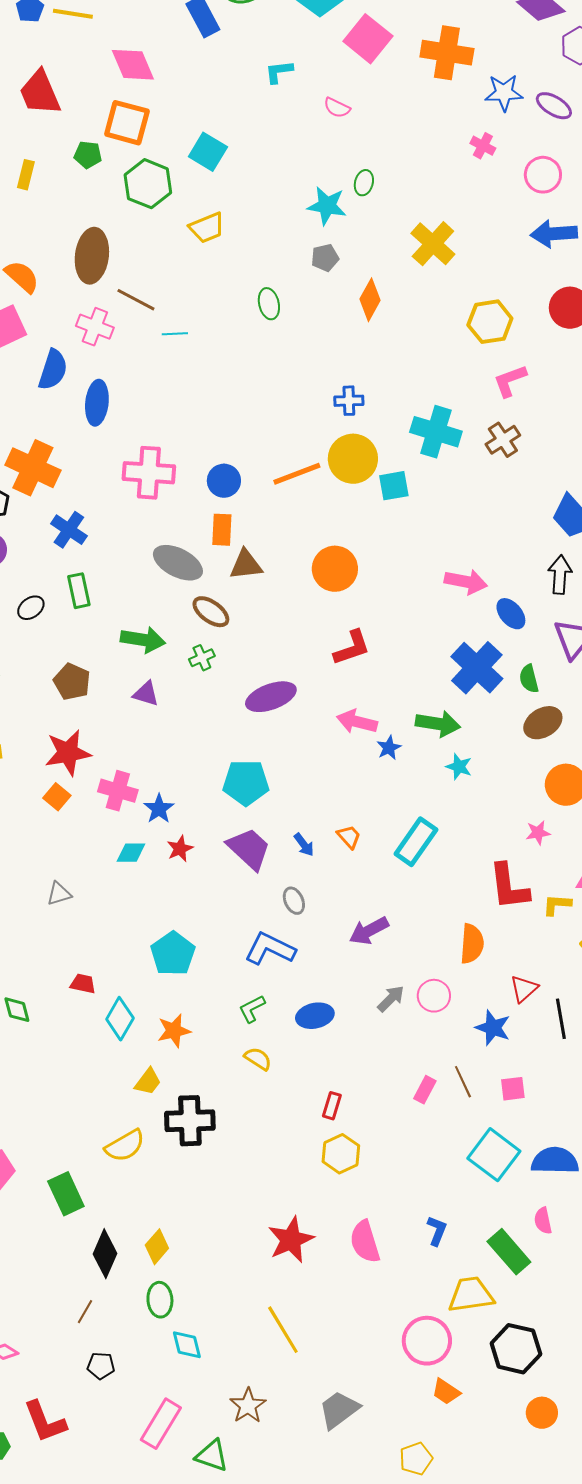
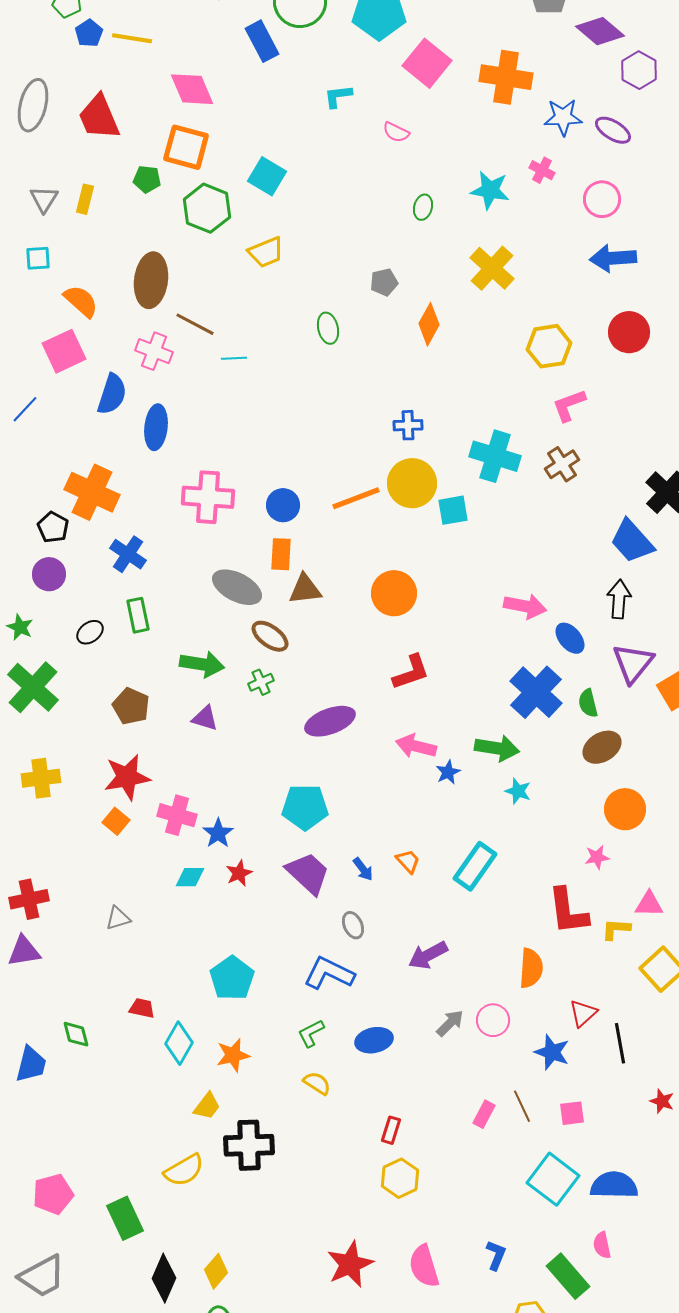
cyan star: (327, 206) -> (490, 190), moved

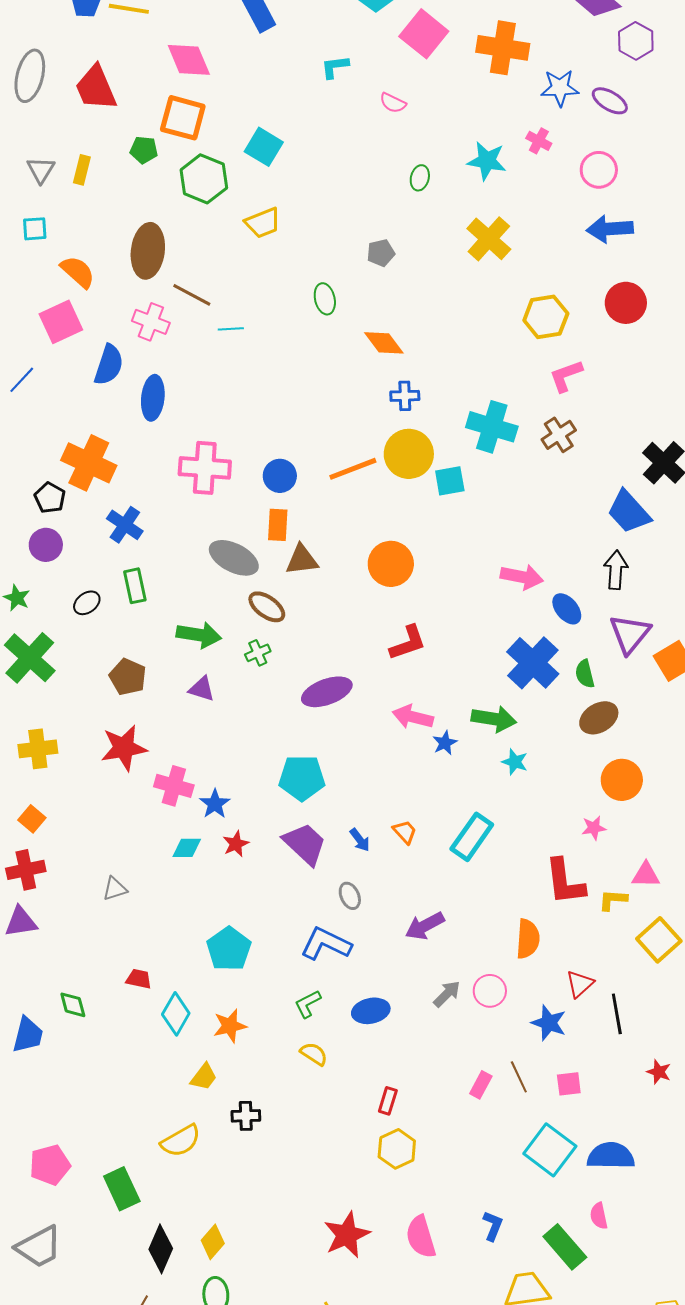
orange diamond: (429, 324) -> (384, 343), moved, turned -66
orange square: (116, 821) -> (32, 819), moved
black cross: (249, 1145) -> (246, 1116), size x0.6

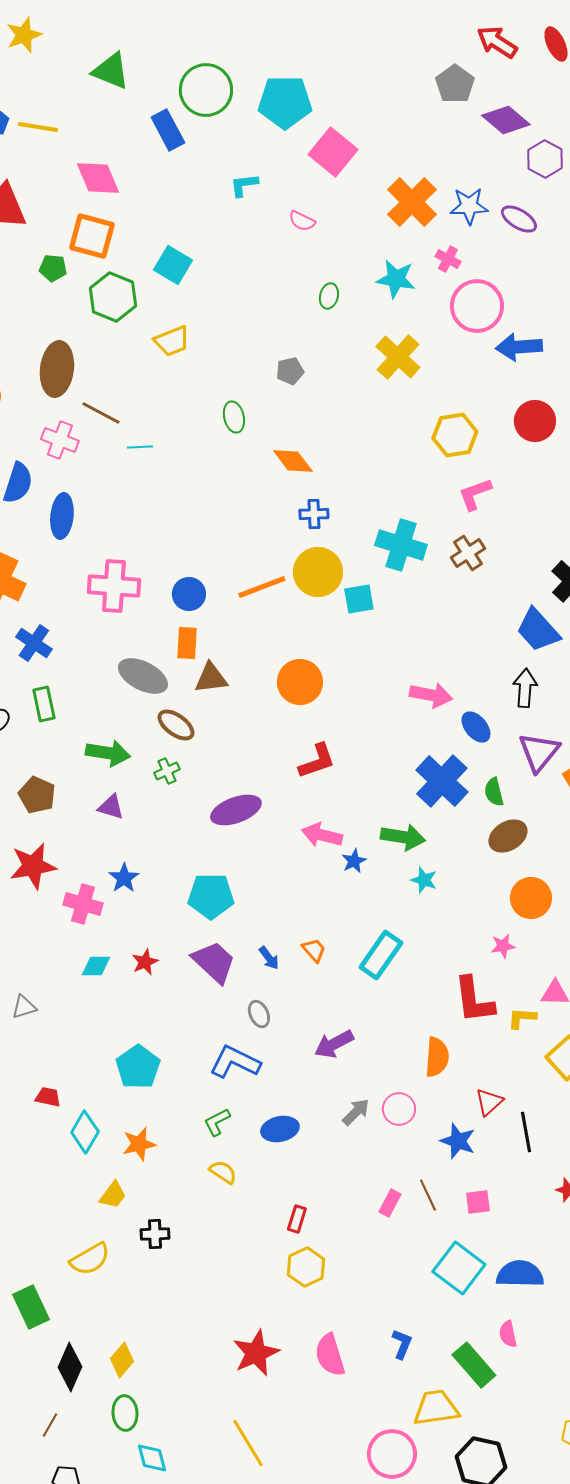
orange cross: (503, 48) -> (412, 202), moved, turned 36
pink circle: (599, 170) -> (477, 306), moved, size x1.4
blue star: (215, 804) -> (124, 878), moved

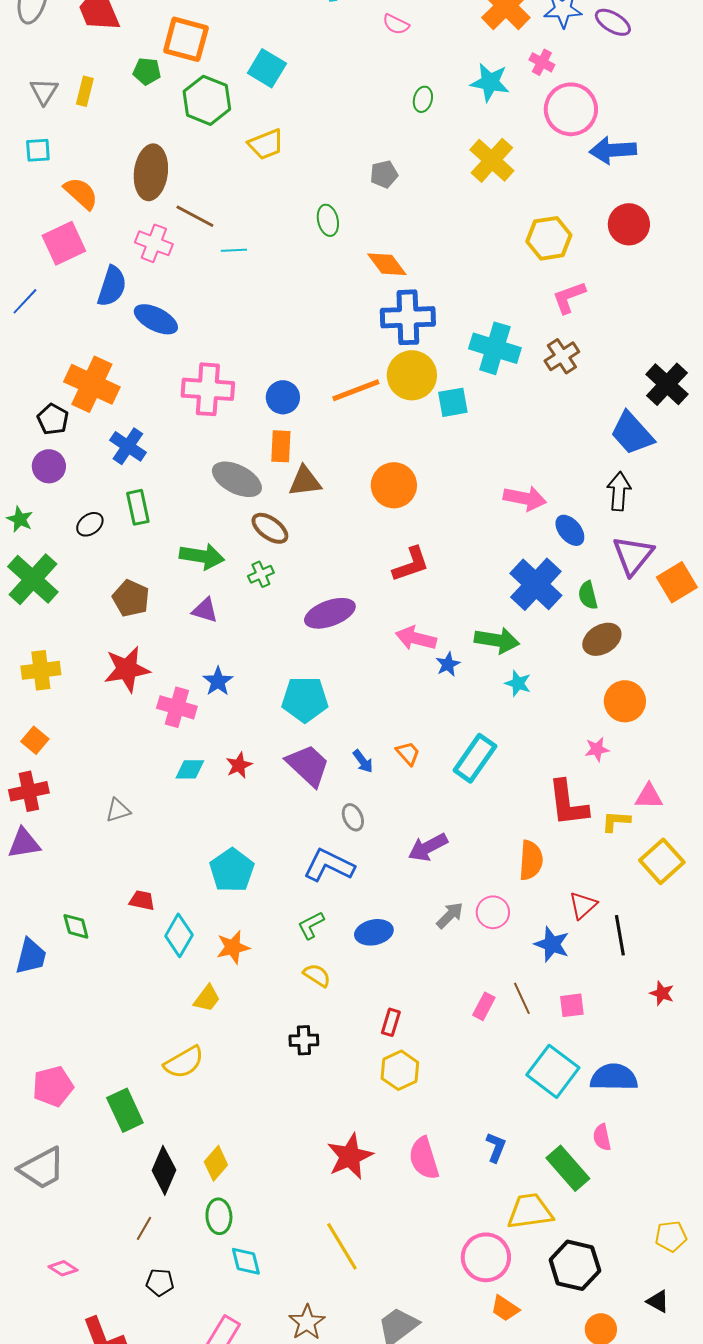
blue cross: (314, 514) -> (408, 317), size x1.8
blue ellipse: (62, 516) -> (156, 319), turned -69
black cross: (155, 1234) -> (304, 1040), moved

